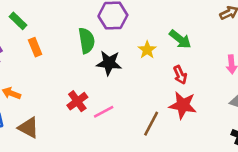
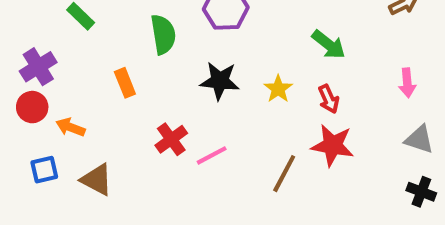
green semicircle: (87, 41) -> (163, 34), moved
orange rectangle: (35, 47) -> (125, 83), moved
yellow star: (147, 50) -> (278, 89), moved

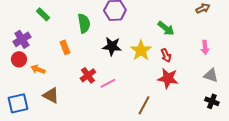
yellow star: (278, 89) -> (141, 50), size x1.5
blue square: (44, 170) -> (18, 103), moved, size x1.5
brown line: (284, 174) -> (144, 105), moved

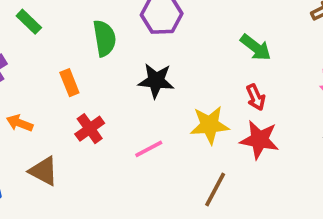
yellow star: (141, 50) -> (210, 125), moved, turned 30
red cross: (88, 75) -> (90, 129), moved

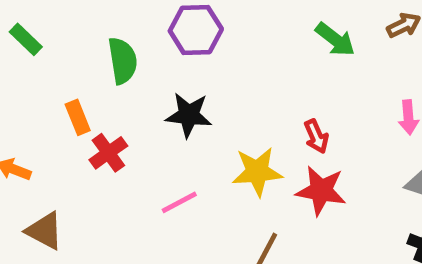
green arrow: (256, 47) -> (335, 39), moved
red cross: (90, 129) -> (108, 153), moved

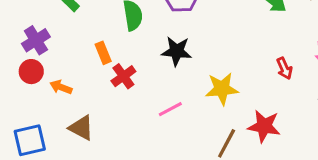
red arrow: (316, 136) -> (284, 68), moved
red star: (321, 191) -> (264, 126), moved

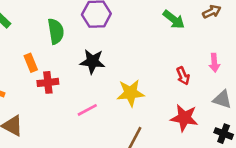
red cross: (123, 76) -> (48, 82), turned 30
red star: (264, 126) -> (184, 118), moved

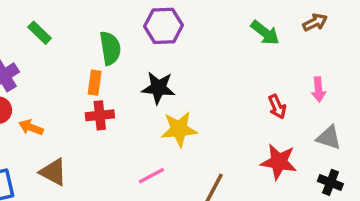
orange rectangle: (31, 63) -> (95, 83), moved, turned 30
yellow star: (130, 93) -> (179, 129), moved
pink line: (87, 110) -> (151, 176), moved

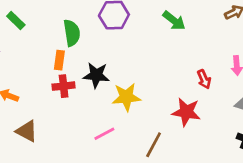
green arrow: (265, 33) -> (174, 21), moved
black star: (158, 88) -> (96, 75), moved
red star: (279, 162) -> (186, 112), moved

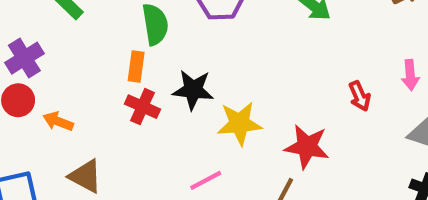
red cross: (64, 86) -> (142, 107), turned 30
red star: (186, 112) -> (307, 147), moved

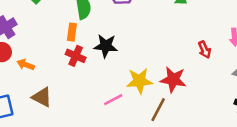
yellow star: (239, 123) -> (139, 81), moved

